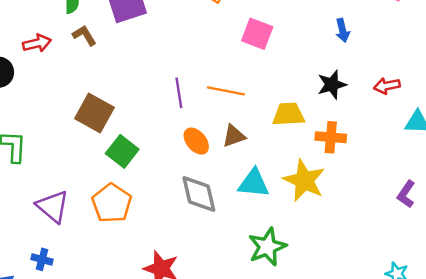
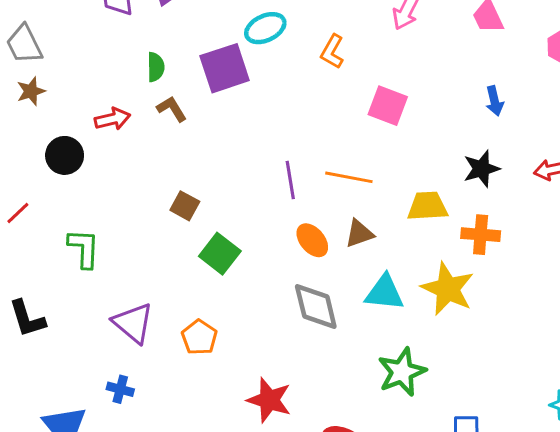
brown square: (94, 113) -> (185, 206), size x0.6
orange pentagon: (112, 203) -> (199, 337), moved, size x0.7

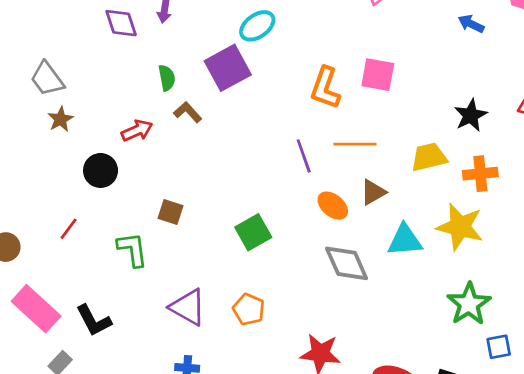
orange L-shape: (332, 52) -> (325, 88), moved, size x1.4
blue arrow: (495, 101) -> (471, 24), moved, turned 140
brown square: (185, 206) -> (171, 212), moved
green square: (220, 254) -> (253, 232), turned 33
green star: (402, 372) -> (469, 304), moved

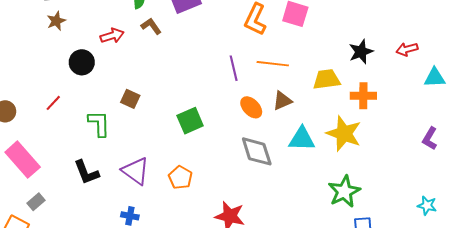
black L-shape: (94, 321) -> (86, 172), moved

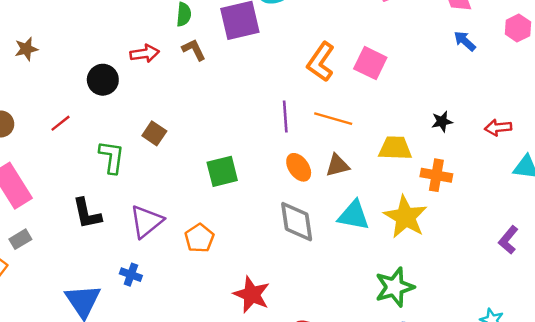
brown star: (56, 21) -> (26, 49), moved
black star: (361, 52) -> (442, 122), size x0.7
purple triangle: (135, 171) -> (146, 221), turned 36

